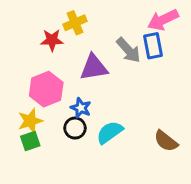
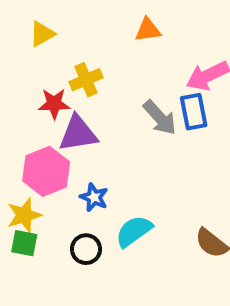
purple triangle: (94, 67) -> (78, 134), moved
black circle: (75, 128) -> (86, 249), moved
green square: (30, 141) -> (24, 243), turned 30

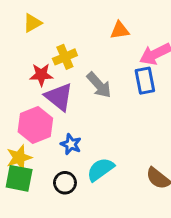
orange triangle: (148, 30) -> (120, 30), moved
gray arrow: (160, 118) -> (99, 85), moved
purple triangle: (78, 134) -> (59, 97), turned 48
green square: (24, 243) -> (19, 178), size x1.4

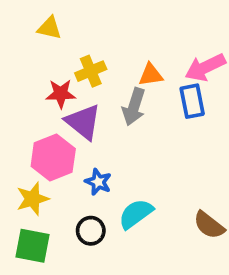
yellow triangle: (32, 23) -> (49, 28), turned 42
orange triangle: (120, 30) -> (151, 75), moved
gray arrow: (99, 85) -> (134, 107), turned 60
green square: (19, 178) -> (33, 246), moved

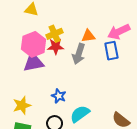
red star: (61, 94) -> (56, 46), moved
purple triangle: (83, 122) -> (33, 62), moved, turned -50
pink hexagon: (53, 157) -> (33, 44), moved

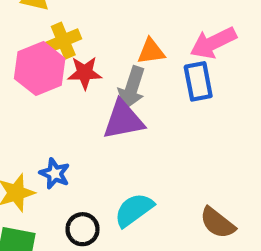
yellow cross: (55, 34) -> (63, 41), moved
purple triangle: (33, 62) -> (123, 120), moved
blue star: (59, 96) -> (55, 174), moved

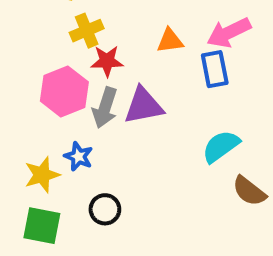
pink hexagon: (40, 69) -> (64, 91), moved
gray arrow: (132, 88) -> (105, 108), moved
cyan semicircle: (134, 210) -> (221, 146), moved
brown semicircle: (217, 223) -> (249, 191), moved

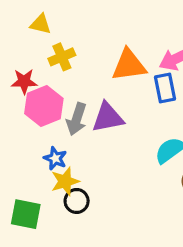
orange triangle: (170, 41) -> (129, 65), size x1.6
red star: (107, 61) -> (24, 81), moved
yellow star: (42, 175) -> (65, 181), moved

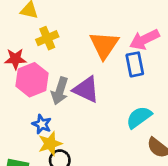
orange triangle: (129, 65) -> (104, 45), turned -48
purple triangle: (108, 117) -> (86, 89), turned 36

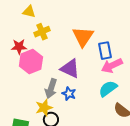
pink arrow: (144, 39) -> (112, 66), moved
gray arrow: (60, 91) -> (51, 89), moved
blue star: (42, 124) -> (69, 94), moved

